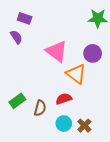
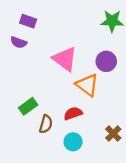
purple semicircle: (16, 37) -> (19, 42), turned 144
green rectangle: (17, 101) -> (28, 106), moved
brown cross: (84, 126) -> (113, 134), moved

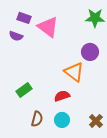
pink triangle: (65, 59) -> (48, 27), moved
brown semicircle: (46, 124) -> (37, 119), moved
brown cross: (113, 134) -> (96, 121), moved

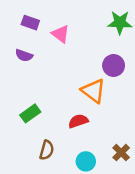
pink triangle: (48, 27) -> (61, 34), size x0.7
purple semicircle: (16, 36) -> (24, 55), moved
cyan circle: (62, 120) -> (86, 161), moved

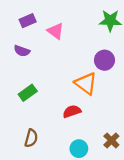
purple rectangle: (30, 23) -> (28, 21), turned -42
green rectangle: (30, 113) -> (28, 93), moved
brown semicircle: (47, 150) -> (31, 138), moved

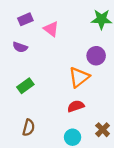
orange triangle: (86, 83) -> (79, 77), turned 45
red semicircle: (72, 111) -> (76, 106), moved

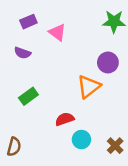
red semicircle: (76, 106) -> (65, 119), moved
brown semicircle: (29, 128) -> (14, 147), moved
cyan circle: (73, 137) -> (81, 140), moved

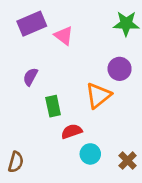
purple rectangle: (28, 22) -> (32, 24), size x1.5
purple semicircle: (22, 53) -> (30, 77), moved, turned 98
green rectangle: (28, 96) -> (53, 106), moved, turned -66

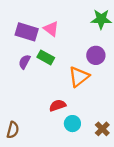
purple rectangle: (32, 24) -> (27, 32), moved, turned 40
green rectangle: (53, 106) -> (46, 57), moved, turned -49

